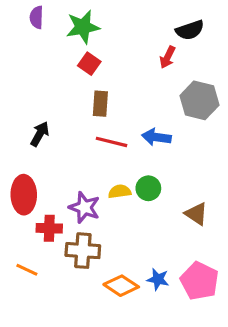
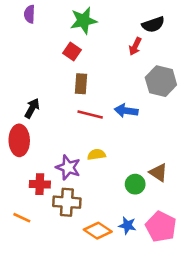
green star: (83, 27) -> (84, 21), moved
green circle: (148, 188) -> (135, 184), moved
red ellipse: (24, 195) -> (19, 140), moved

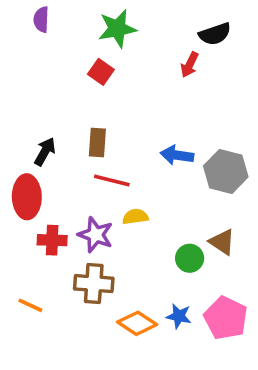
gray hexagon: (161, 81) -> (226, 171), moved
brown rectangle: (81, 84) -> (97, 143), moved
red line: (90, 115) -> (112, 180), moved
red cross: (40, 184) -> (52, 240), moved

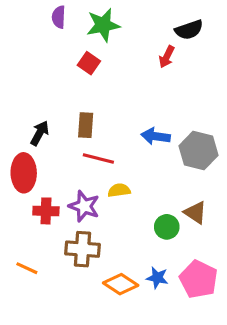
purple semicircle: (41, 20) -> (59, 17), moved

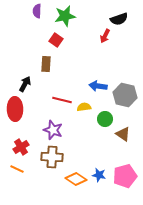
brown rectangle: (86, 125) -> (46, 64), moved
yellow semicircle: (119, 190) -> (84, 107), moved
red cross: (46, 211) -> (21, 147), moved, turned -35
green circle: (167, 227) -> (105, 119), moved
pink pentagon: (199, 279) -> (125, 176), turned 30

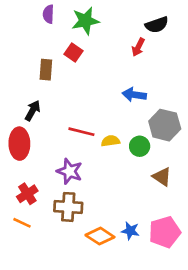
brown rectangle: (46, 64) -> (46, 70), moved
blue arrow: (98, 86) -> (134, 95), moved
green circle: (105, 119) -> (140, 146), moved

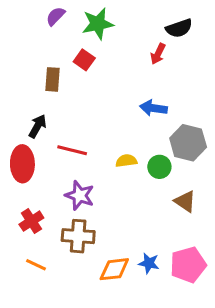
purple semicircle: (48, 14) -> (56, 16), turned 42
red line: (81, 132) -> (72, 150), moved
orange line: (22, 223) -> (36, 265), moved
orange diamond: (100, 236) -> (114, 269), turned -40

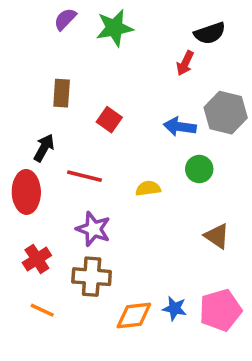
red square: (84, 60) -> (109, 120), moved
gray hexagon: (188, 143) -> (226, 113), moved
green circle: (159, 167) -> (199, 169), moved

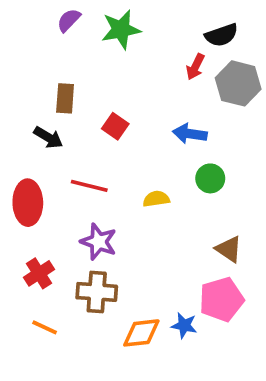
gray hexagon: (226, 113) -> (238, 83), moved
black arrow: (44, 148) -> (48, 137), moved, turned 92
pink pentagon: (220, 310) -> (221, 299), moved

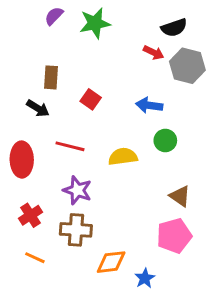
red arrow: (195, 67) -> (154, 53), turned -90
yellow semicircle: (156, 199) -> (123, 157), size x1.4
blue star: (184, 325) -> (145, 278), moved, turned 30

